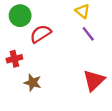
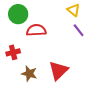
red semicircle: (41, 34) -> (36, 30), turned 30
red triangle: (94, 80) -> (58, 71), moved

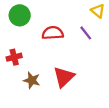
yellow triangle: (74, 10) -> (98, 11), moved
red semicircle: (36, 30) -> (53, 33), moved

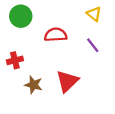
yellow triangle: (98, 11) -> (94, 14), moved
purple line: (86, 33) -> (93, 45), moved

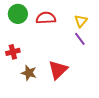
yellow triangle: (94, 14) -> (81, 21), moved, turned 32
red semicircle: (56, 35) -> (46, 18), moved

